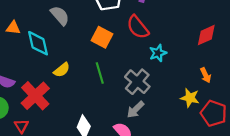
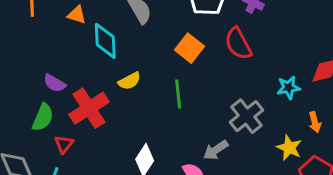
cyan star: (158, 53) -> (289, 88), moved
gray cross: (137, 82) -> (247, 116), moved

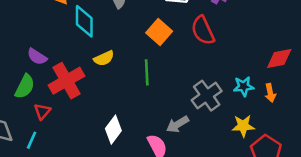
cyan star: (289, 88) -> (244, 86), moved
orange arrow: (315, 122) -> (270, 93), moved
yellow star: (289, 148) -> (243, 126), turned -30

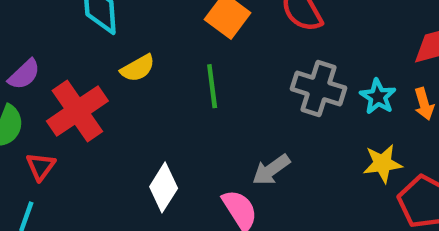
purple semicircle: (37, 57) -> (24, 74), turned -72
cyan star: (244, 86) -> (378, 97), turned -30
gray cross: (207, 96) -> (318, 88), moved, turned -32

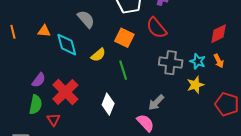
yellow semicircle: (138, 68) -> (98, 55), moved
yellow star: (383, 163) -> (195, 85), moved
white diamond: (164, 187) -> (108, 104), moved

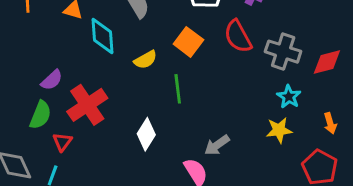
orange arrow: (219, 61) -> (330, 123), moved
gray cross: (171, 63) -> (283, 52), moved

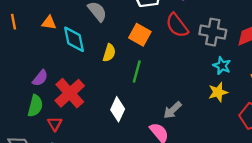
yellow semicircle: (146, 60) -> (109, 53), turned -36
green line: (178, 89) -> (137, 71), turned 30

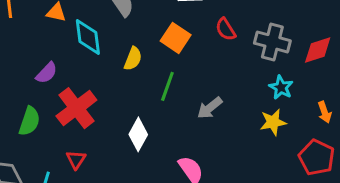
red semicircle: (177, 25) -> (226, 29), size x0.7
purple semicircle: (40, 78) -> (47, 73), moved
gray arrow: (172, 110) -> (210, 108), moved
red triangle: (55, 124) -> (76, 159), moved

